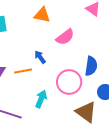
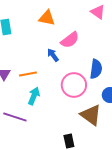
blue arrow: (40, 57) -> (53, 55), moved
cyan arrow: (41, 99) -> (34, 96), moved

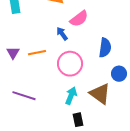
pink circle: (74, 85) -> (70, 64), moved
cyan arrow: (34, 96) -> (71, 96), moved

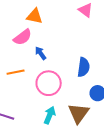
pink semicircle: (79, 19) -> (23, 37), moved
brown triangle: (100, 94) -> (79, 113), turned 30

